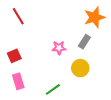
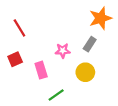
red line: (18, 16) -> (19, 28), moved
pink rectangle: (18, 81) -> (41, 70), moved

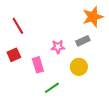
gray rectangle: (90, 44) -> (83, 41), turned 32

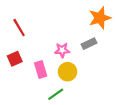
yellow circle: (79, 67) -> (68, 72), moved

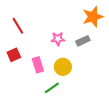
pink star: (62, 50) -> (58, 39), moved

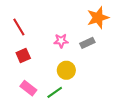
red square: (14, 55) -> (23, 56), moved
pink rectangle: (38, 65) -> (28, 88), moved, turned -35

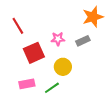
red square: (23, 56) -> (34, 53), moved, size x1.5
pink rectangle: (28, 88) -> (27, 84), turned -49

